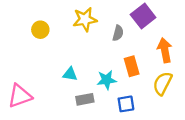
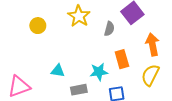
yellow star: (85, 19) -> (79, 16), turned -30
cyan triangle: (70, 74) -> (58, 71), moved

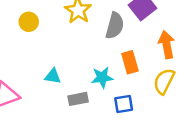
gray semicircle: (109, 29) -> (115, 26), size x1.5

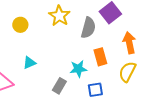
cyan triangle: (53, 76) -> (29, 63), moved, turned -32
gray rectangle: (78, 99) -> (59, 86), turned -49

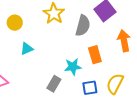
cyan triangle: (29, 63) -> (27, 49), moved
yellow semicircle: (127, 72) -> (115, 84), moved

